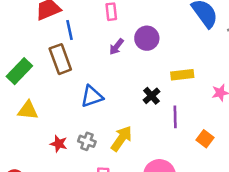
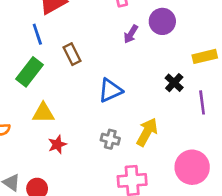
blue line: (69, 30) -> (37, 34), moved
brown rectangle: (60, 59) -> (72, 54), size x0.7
red star: (59, 144) -> (57, 144), moved, turned -30

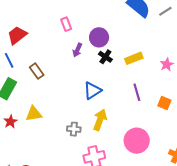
black cross: (174, 83) -> (105, 57), moved
blue triangle: (110, 90) -> (92, 91), moved
yellow triangle: (43, 113) -> (34, 114), moved
red star: (57, 144) -> (10, 122), moved

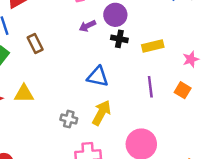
purple arrow: (77, 50) -> (87, 26), turned 32
black cross: (105, 57) -> (119, 39), turned -32
blue triangle: (92, 91) -> (98, 77), turned 36
orange square: (164, 103) -> (183, 90), moved

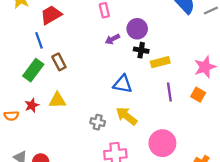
brown rectangle: (35, 44) -> (59, 62), moved
yellow rectangle: (153, 46) -> (160, 62), moved
pink star: (191, 59) -> (205, 67), size x1.5
yellow arrow: (101, 113) -> (126, 116), turned -80

